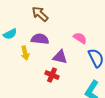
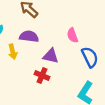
pink semicircle: (80, 38) -> (72, 35), turned -144

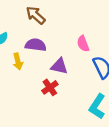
red cross: (42, 76) -> (50, 87), turned 32

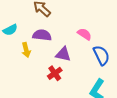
pink semicircle: (83, 44) -> (84, 34), turned 144

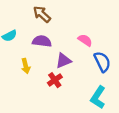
yellow arrow: (26, 50) -> (26, 66), moved
purple triangle: (63, 54) -> (63, 61), turned -35

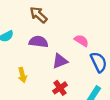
yellow arrow: (26, 66) -> (22, 75), moved
red cross: (55, 80) -> (60, 88), moved

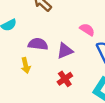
purple semicircle: (38, 42) -> (38, 44), moved

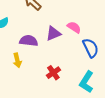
purple triangle: (65, 51) -> (53, 33), moved

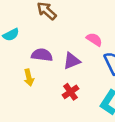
purple triangle: (53, 33) -> (72, 61), moved

